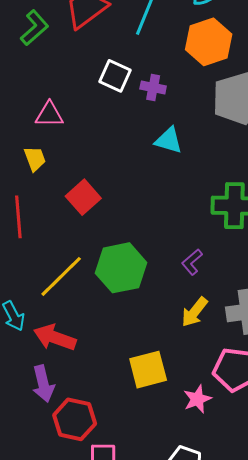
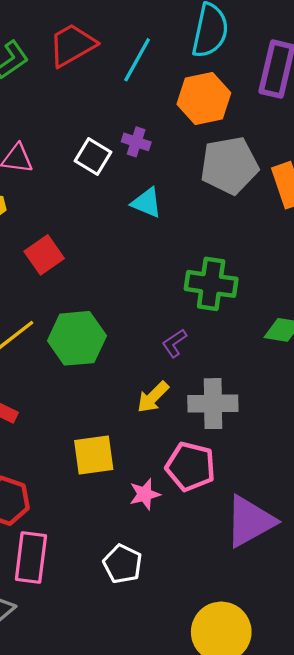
white square: (115, 76) -> (93, 156), moved
purple L-shape: (192, 262) -> (174, 343), moved

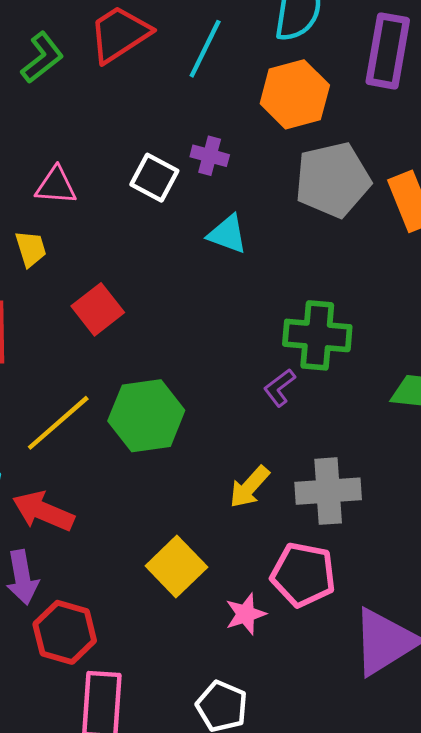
purple L-shape: (174, 343) -> (279, 388), moved
yellow square: (94, 455) -> (176, 566), turned -33

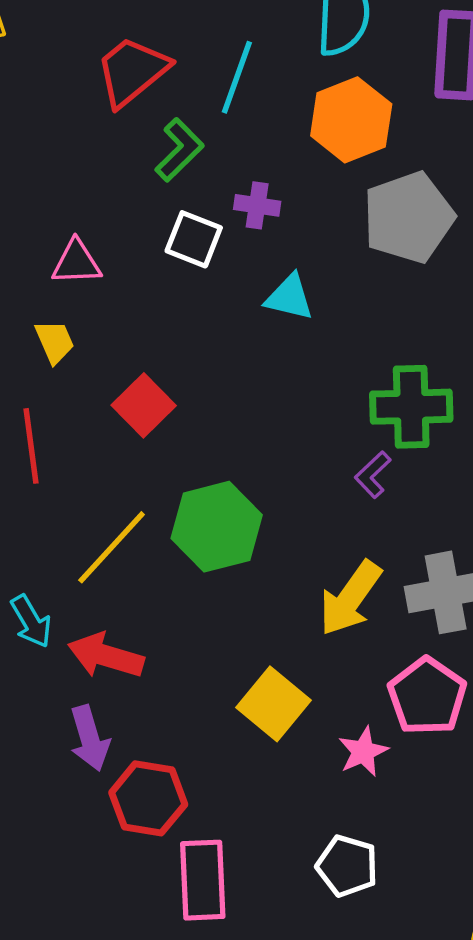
green L-shape: (42, 58) -> (179, 150), moved
yellow arrow: (249, 487) -> (350, 598), size x1.4
pink pentagon: (303, 575) -> (427, 696), turned 30

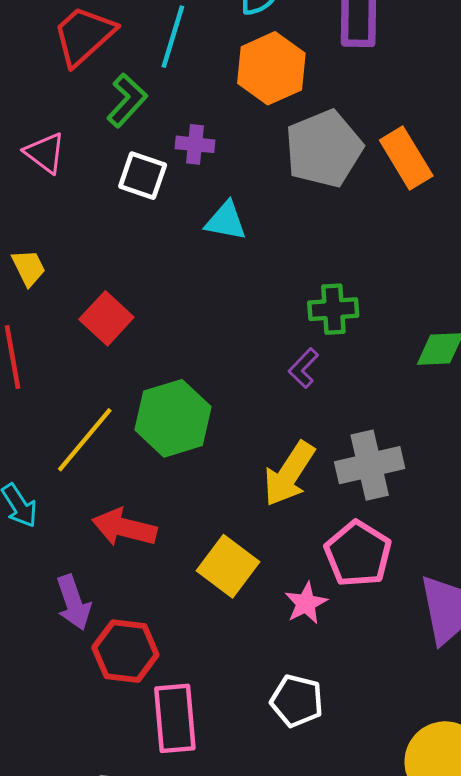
pink triangle: (76, 262) -> (45, 153), moved, turned 42
green cross: (411, 407) -> (333, 309), size x0.7
red arrow: (106, 656) -> (124, 528), moved

